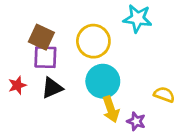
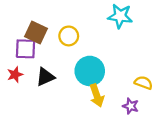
yellow circle: (93, 41) -> (69, 36), moved, size x0.7
purple square: (45, 57) -> (26, 49), moved
purple star: (136, 121) -> (131, 106), moved

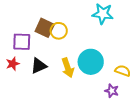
brown square: (36, 32) -> (45, 28), moved
cyan circle: (90, 71) -> (91, 62), moved
yellow arrow: (97, 96) -> (68, 68), moved

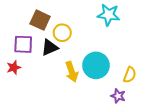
brown square: (45, 28) -> (40, 20), moved
black triangle: (39, 66) -> (50, 47), moved
yellow semicircle: (123, 71) -> (130, 75), turned 91

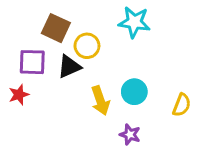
cyan star: (109, 15) -> (134, 22), moved
cyan circle: (96, 65) -> (134, 92), size x0.7
purple star: (118, 96) -> (130, 135), moved

